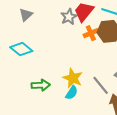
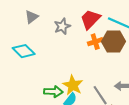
gray star: (69, 17) -> (62, 26), moved
green arrow: (41, 85) -> (53, 92), moved

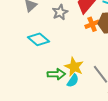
cyan diamond: (24, 51) -> (38, 39), moved

